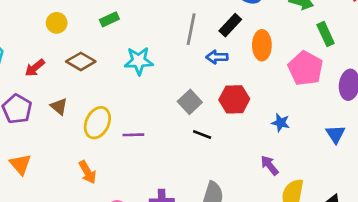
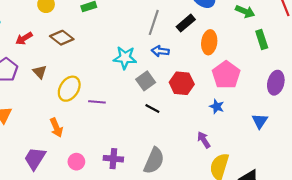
blue arrow: (217, 57) -> (160, 51), moved
cyan star: (139, 61) -> (125, 58), moved
pink pentagon: (305, 68) -> (226, 75), moved

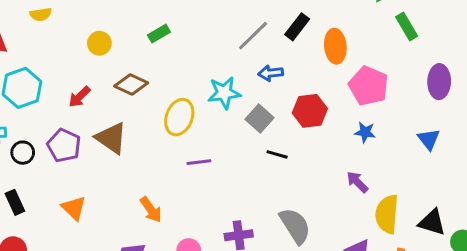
gray line: (154, 22) -> (253, 36), turned 40
brown triangle: (40, 72) -> (111, 138), size x1.6
yellow ellipse: (69, 89) -> (179, 117), moved
gray semicircle: (154, 161) -> (295, 226), turned -44

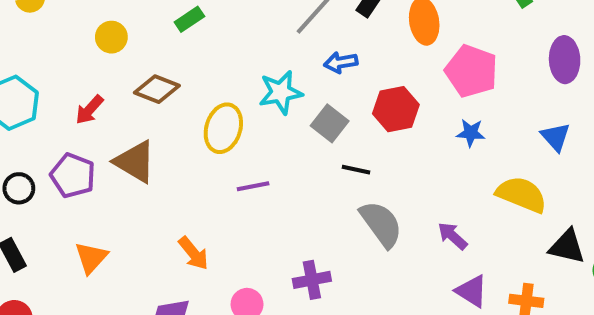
purple arrow: (357, 182) -> (453, 236), moved
orange triangle: (74, 208) -> (91, 258), turned 32
yellow semicircle: (387, 214) -> (522, 194), moved, turned 111
gray semicircle: (295, 226) -> (381, 224), moved

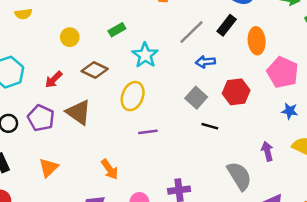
cyan star: (281, 92) -> (145, 55), moved, turned -30
blue star: (471, 133) -> (290, 111), moved
gray semicircle: (381, 224) -> (239, 176), moved
purple arrow: (453, 236) -> (267, 151), moved, turned 30

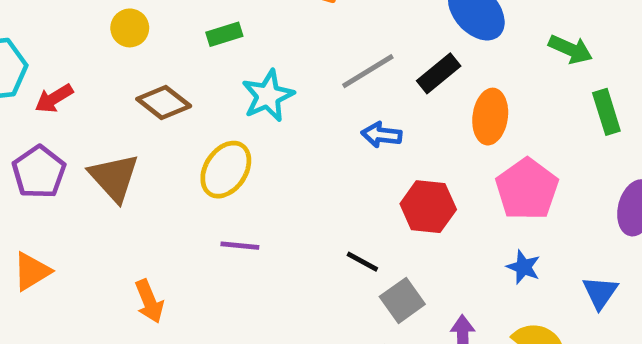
red arrow: (54, 79) -> (54, 98), moved
gray square: (196, 98) -> (402, 300), moved

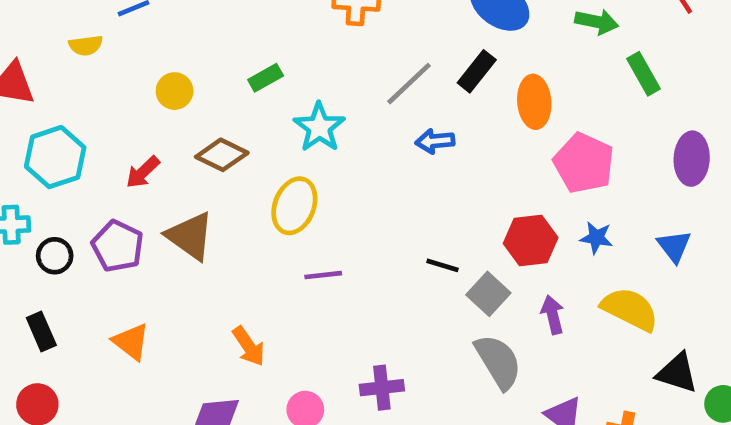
red arrow: (54, 98) -> (143, 172), moved
red hexagon: (428, 207) -> (531, 240), moved
orange triangle: (32, 271) -> (131, 342), turned -39

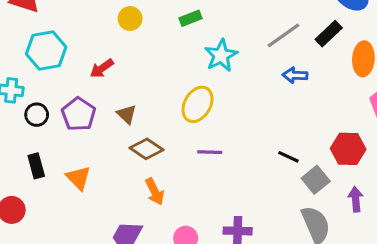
brown diamond: (222, 155) -> (146, 149), moved
brown triangle: (190, 236) -> (127, 114), size x0.6
black rectangle: (41, 331) -> (36, 166), moved

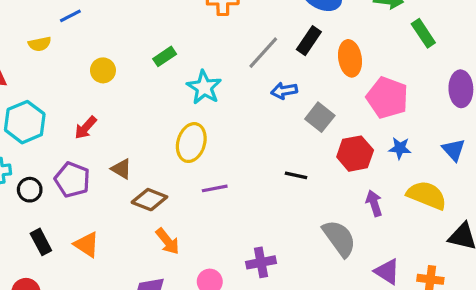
gray square: (316, 180) -> (320, 117), moved

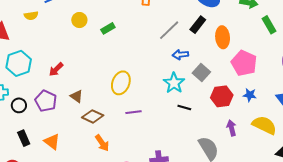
yellow circle: (103, 70) -> (79, 20), moved
cyan star: (204, 87) -> (174, 83), moved

